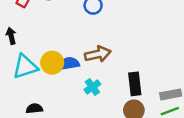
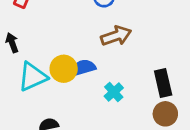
brown arrow: (98, 54) -> (116, 36), moved

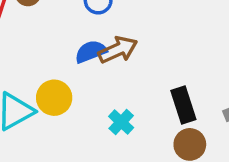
blue semicircle: (83, 68) -> (91, 52), moved

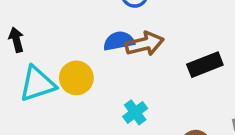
black rectangle: (183, 105) -> (205, 65), moved, turned 76

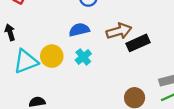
brown arrow: (145, 44) -> (119, 31), moved
cyan cross: (135, 112) -> (83, 57), moved

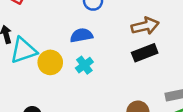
brown arrow: (119, 31) -> (145, 26), moved
cyan triangle: (26, 61) -> (23, 50), moved

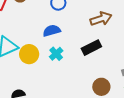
black rectangle: (145, 53) -> (91, 48), moved

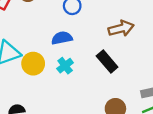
black rectangle: (91, 48) -> (107, 62), turned 72

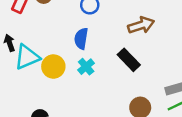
blue semicircle: (62, 38) -> (81, 39), turned -66

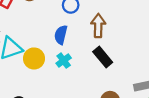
brown arrow: (141, 25) -> (98, 26), moved, turned -75

